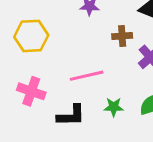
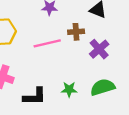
pink line: (87, 76) -> (47, 43), moved

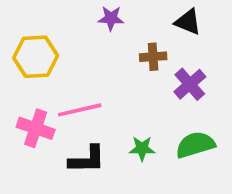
pink line: (47, 43) -> (80, 110), moved

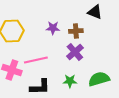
purple star: (111, 18) -> (53, 28), moved
purple cross: (190, 84) -> (75, 52), moved

